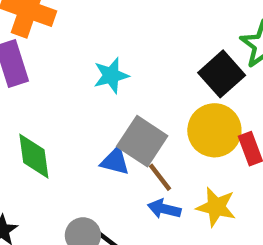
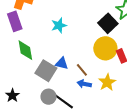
gray square: (142, 141) -> (46, 71), moved
green diamond: (34, 156) -> (25, 50), moved
yellow star: (216, 207) -> (107, 82), turned 30

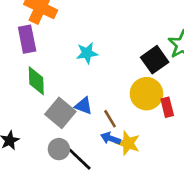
yellow star: (107, 82) -> (128, 143), moved, turned -30

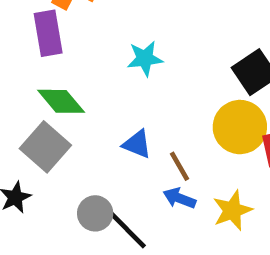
green diamond: (36, 81) -> (61, 101), turned -40
gray square: (60, 113) -> (45, 147), moved
yellow star: (128, 143) -> (232, 210), moved, turned 30

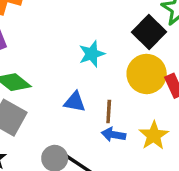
cyan star: (145, 59) -> (92, 54), moved
brown line: (179, 166) -> (109, 111), turned 45

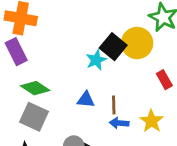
black square: (149, 32) -> (113, 47), moved
yellow circle: (147, 74) -> (137, 43), moved

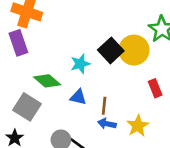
cyan star: (96, 60) -> (80, 64), moved
green diamond: (35, 88) -> (47, 81), moved

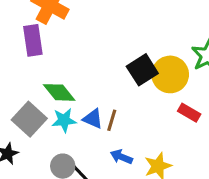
cyan star: (80, 64) -> (64, 120), moved
red rectangle: (155, 88) -> (189, 113), moved, turned -48
brown line: (104, 106) -> (112, 120), moved

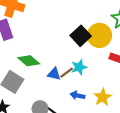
cyan star: (64, 120) -> (79, 67), moved
brown line: (112, 120) -> (67, 73), turned 48

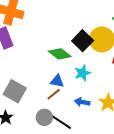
green diamond: (29, 61) -> (60, 54), moved
brown line: (67, 73) -> (54, 94), moved

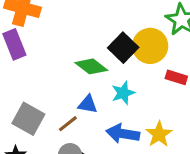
brown line: (54, 94) -> (68, 124), moved
blue arrow: (82, 102) -> (123, 134), size x1.5

